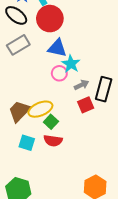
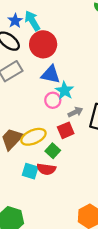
red square: (86, 105) -> (66, 130), moved
green square: (51, 122) -> (53, 151), moved
cyan square: (27, 143) -> (30, 171), moved

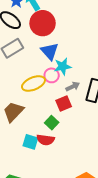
blue triangle: (51, 74) -> (50, 51), turned 36
cyan star: (65, 91) -> (63, 66), turned 30
yellow ellipse: (33, 137) -> (33, 83), moved

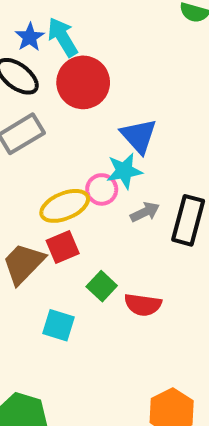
blue triangle: (50, 51) -> (139, 136), moved
red square: (64, 104) -> (63, 247), moved
red semicircle: (46, 140) -> (143, 305), moved

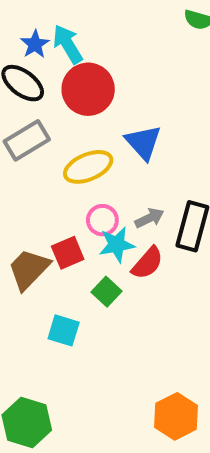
cyan star: (124, 171) -> (117, 245), moved
pink circle: (102, 189) -> (102, 220), moved
yellow ellipse: (65, 206) -> (88, 167), moved
red semicircle: (143, 305) -> (147, 263), moved, turned -57

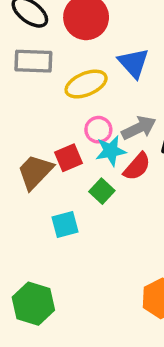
gray rectangle: (27, 140) -> (33, 61), turned 33
gray arrow: (149, 218) -> (139, 128), size x1.4
cyan square: (64, 330) -> (65, 225), turned -32

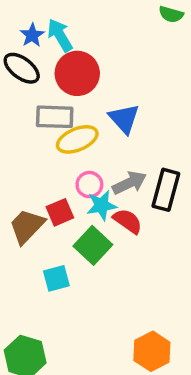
gray rectangle: (33, 61) -> (55, 117), moved
red semicircle: (137, 167) -> (128, 221), turned -96
green square: (102, 191) -> (93, 245), size x1.5

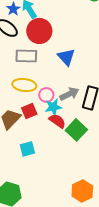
yellow ellipse: (77, 139) -> (24, 85), moved, turned 30
red semicircle: (128, 221) -> (57, 121), moved
green square: (93, 245) -> (76, 130), moved

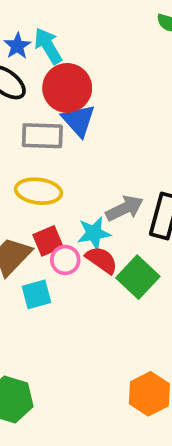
blue triangle: (66, 57) -> (79, 120), moved
pink circle: (46, 95) -> (65, 260), moved
cyan square: (27, 149) -> (37, 294), moved

